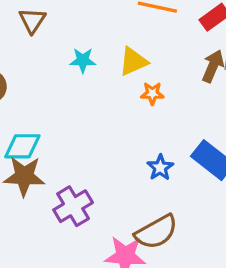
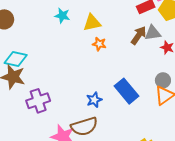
blue star: (160, 168) -> (94, 100), moved

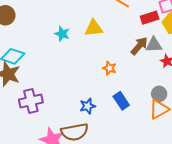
cyan star: (62, 16) -> (62, 34), moved
orange star: (99, 44) -> (109, 68), moved
blue rectangle: (127, 91) -> (121, 101), size x0.7

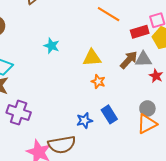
yellow triangle: (94, 28) -> (92, 58), moved
purple cross: (31, 101) -> (19, 113), turned 30
blue star: (88, 106) -> (84, 121), moved

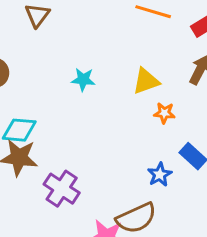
purple cross: (19, 113) -> (62, 189), turned 30

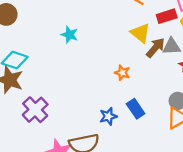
yellow triangle: (146, 81) -> (140, 33), moved, turned 45

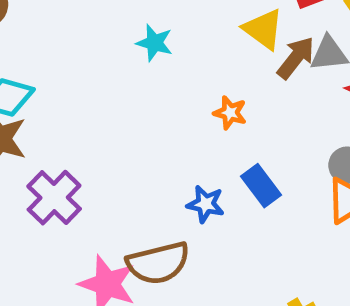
cyan star: (69, 35) -> (154, 43), moved
blue star: (108, 116) -> (206, 204), turned 30

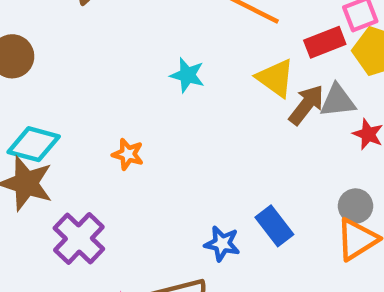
cyan star: (154, 43) -> (187, 75), moved
orange star: (230, 113) -> (128, 154), moved

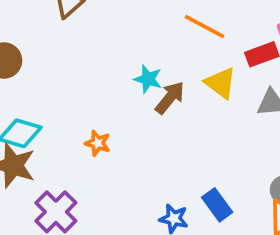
brown arrow: (306, 105) -> (170, 98), moved

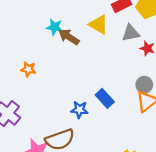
brown arrow: (170, 98) -> (69, 37), turned -90

